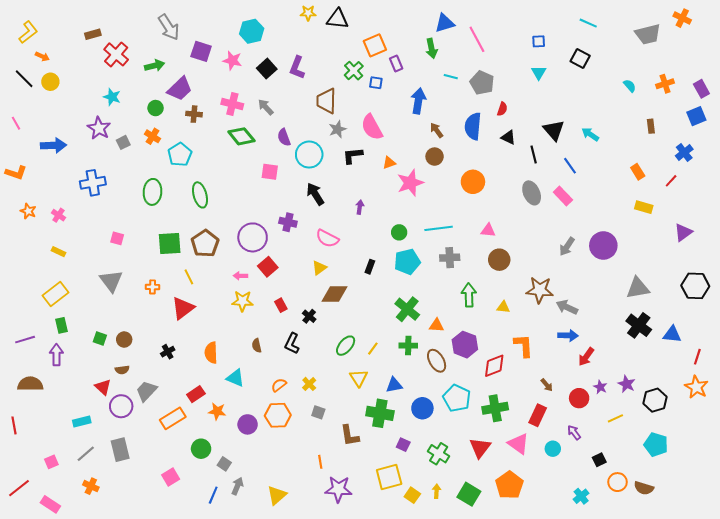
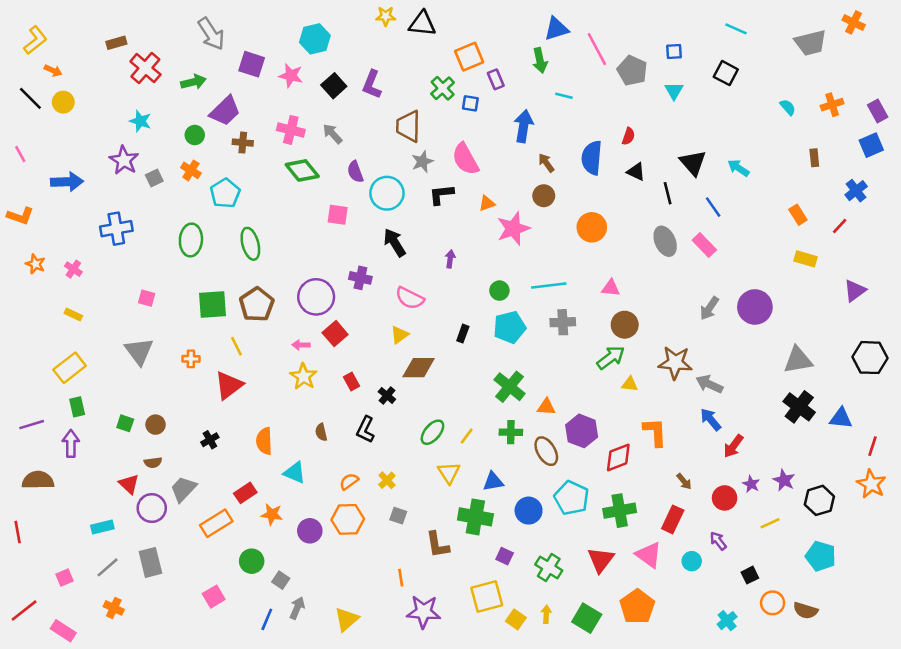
gray pentagon: (482, 83) -> (632, 71), moved
green arrow: (469, 295) -> (611, 358), moved, turned 55
yellow star: (242, 301) -> (303, 377), turned 30
blue arrow: (568, 335) -> (711, 420), turned -132

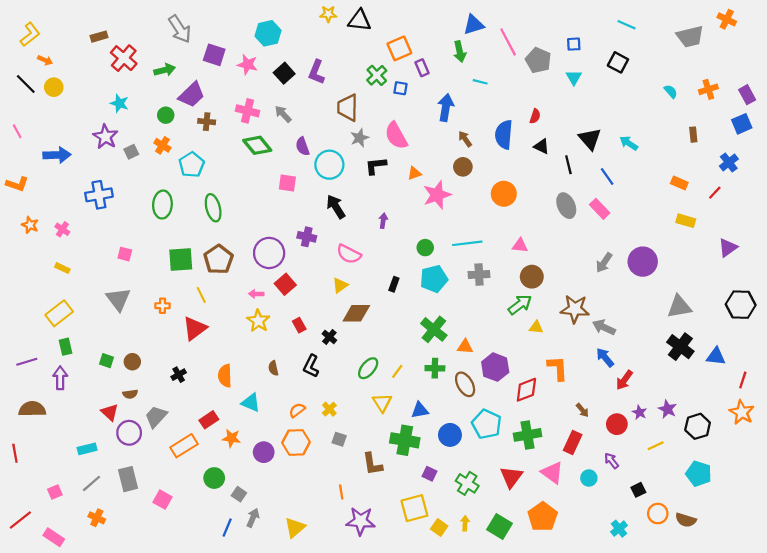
orange rectangle: (798, 215) -> (679, 183), turned -35
pink square: (214, 597) -> (162, 500), moved, turned -30

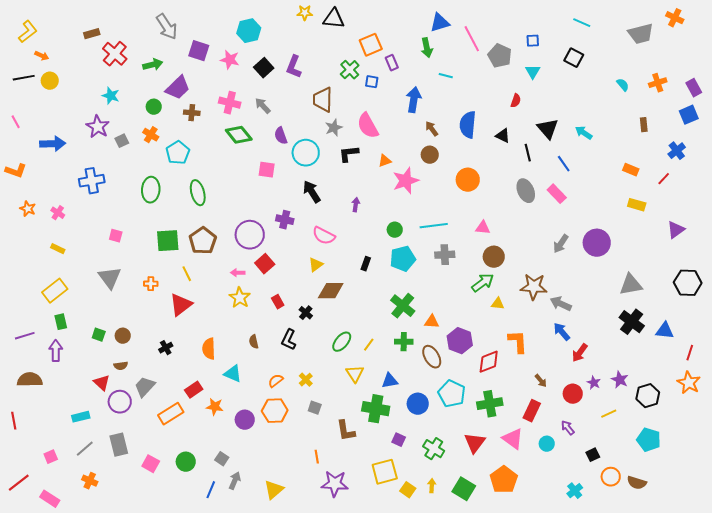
black line: (26, 84) -> (24, 78), turned -55
red semicircle: (535, 116) -> (516, 101), moved
green circle: (214, 478) -> (186, 462), moved

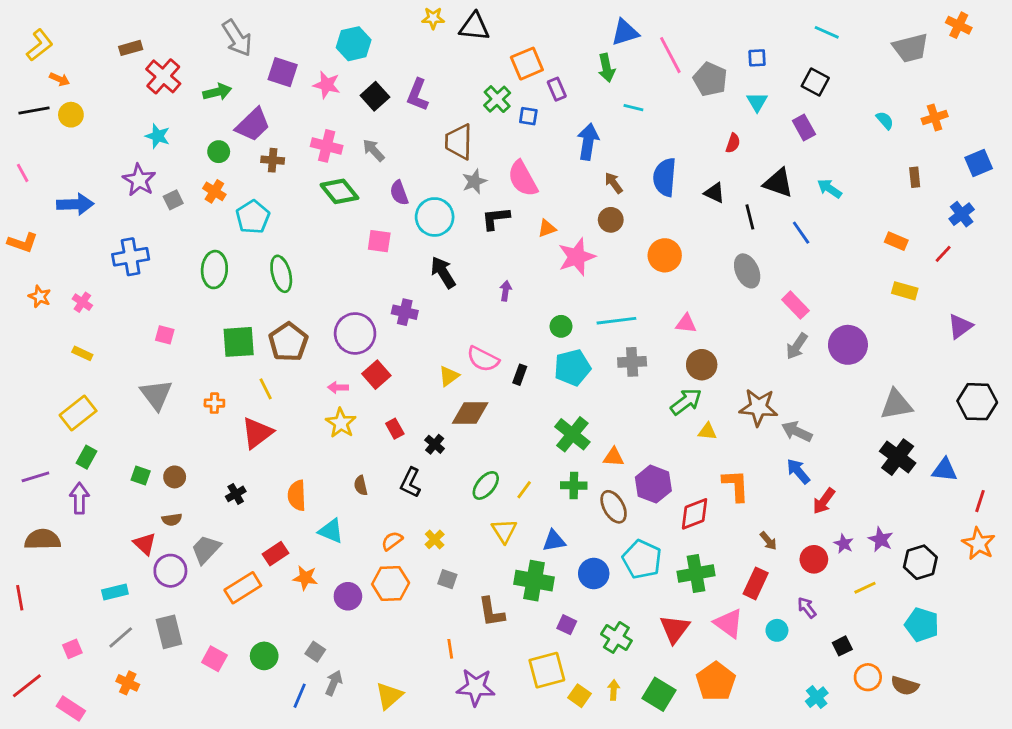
purple rectangle: (694, 88) -> (804, 127), moved
black triangle: (548, 129) -> (778, 183), turned -30
pink rectangle: (557, 194) -> (795, 305), moved
pink semicircle: (324, 236) -> (483, 359), moved
green rectangle: (61, 322) -> (87, 457), turned 42

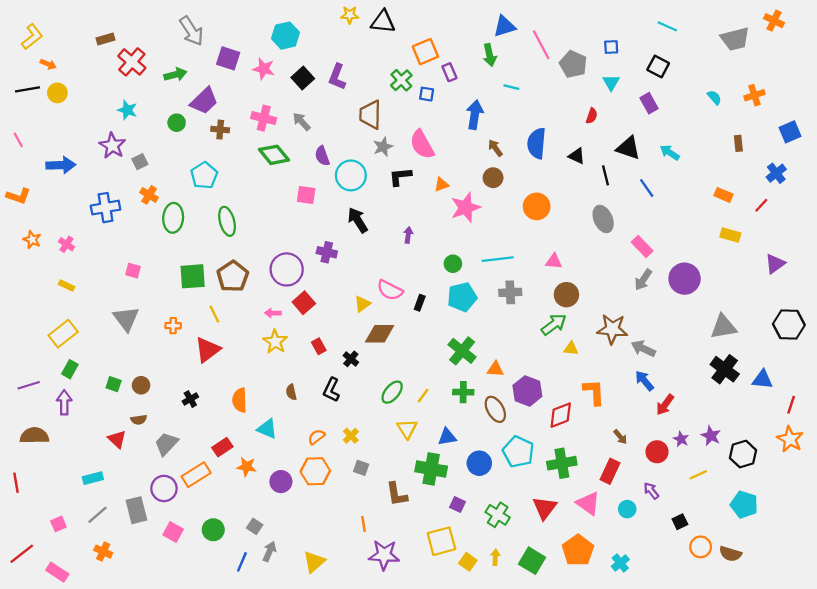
orange cross: (214, 191) -> (149, 195), moved
purple circle: (170, 571) -> (164, 488), moved
cyan cross: (817, 697) -> (620, 563), moved

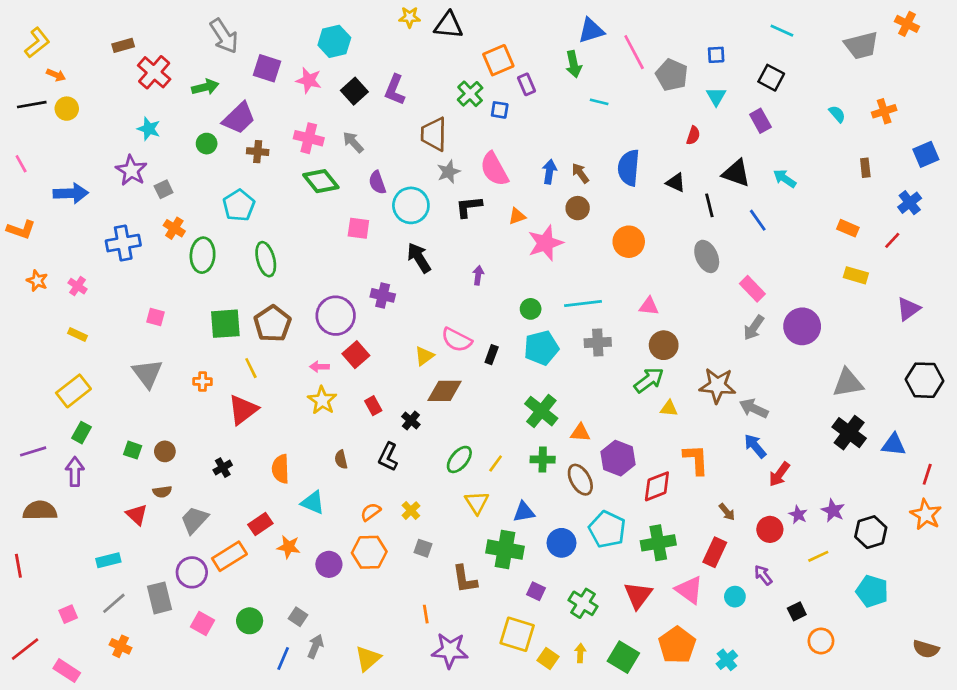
blue arrow: (475, 115) -> (549, 172), moved, size x0.7
yellow square: (441, 541) -> (517, 634), turned 32
brown semicircle: (730, 554) -> (926, 649), moved

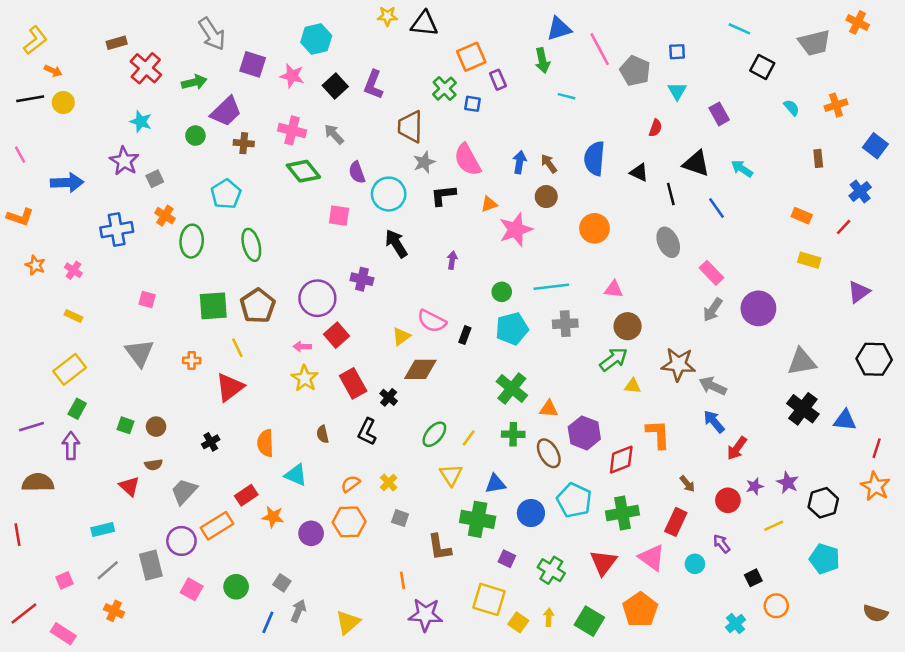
black square: (771, 78) -> (762, 67), moved
blue square: (926, 154) -> (875, 146), turned -30
red rectangle: (373, 406) -> (353, 383), size x1.6
purple star: (798, 515) -> (755, 486), turned 30
cyan cross: (727, 660) -> (736, 624), moved

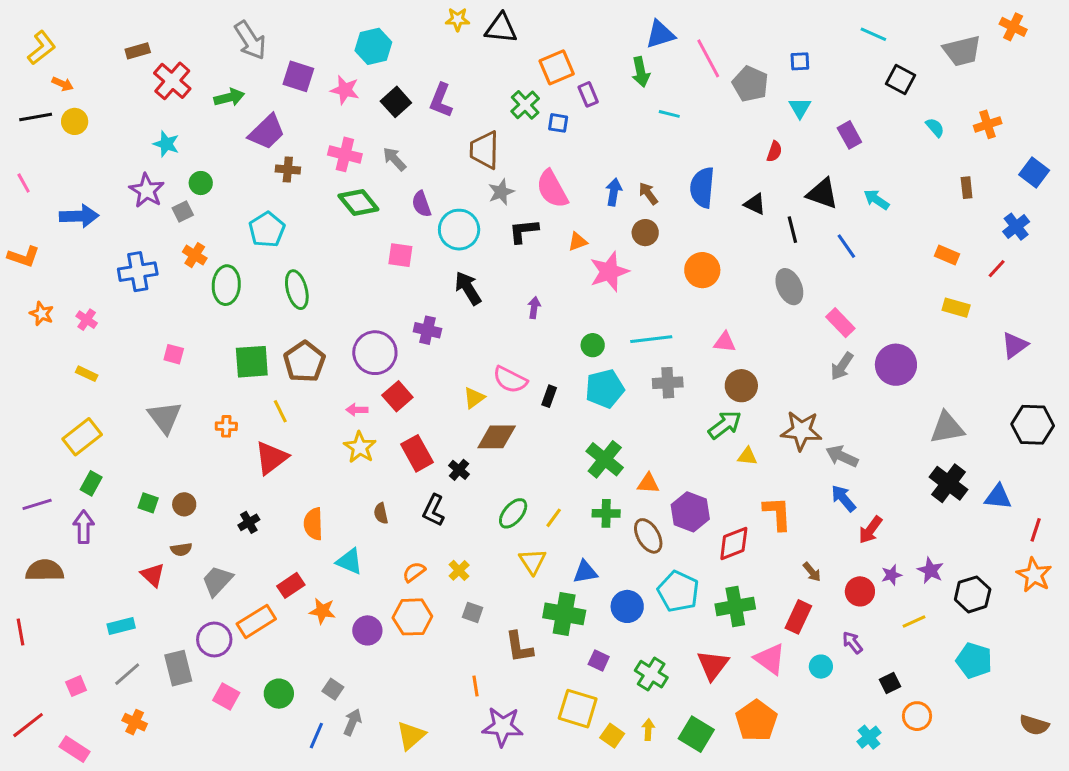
green circle: (195, 136) -> (201, 183), moved

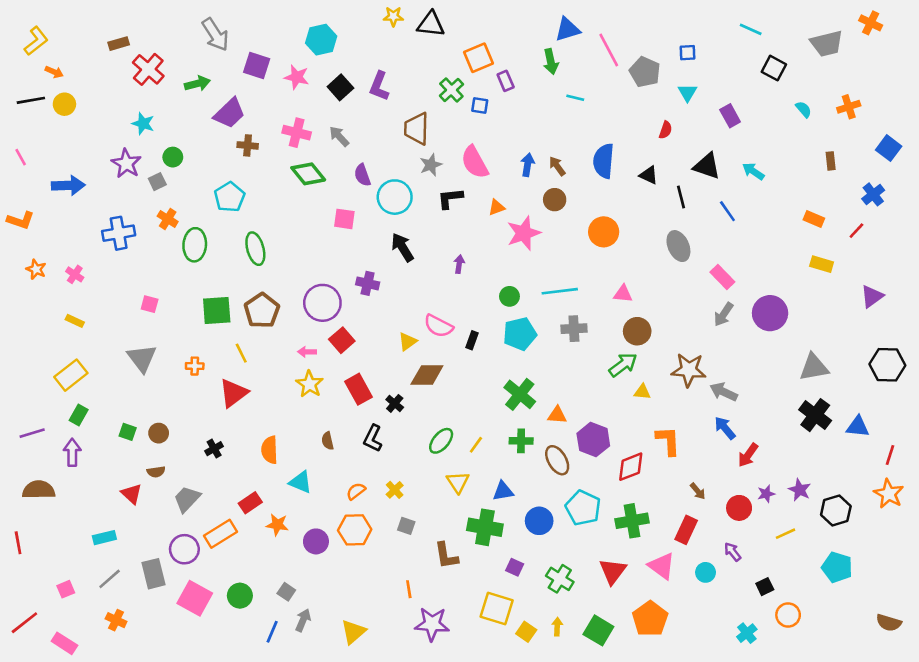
pink square: (226, 697) -> (195, 598), size x1.5

